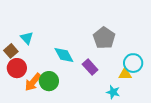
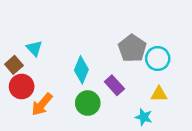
cyan diamond: (64, 55) -> (81, 70), turned 50
cyan circle: (133, 63) -> (158, 59), moved
green circle: (49, 81) -> (88, 103), moved

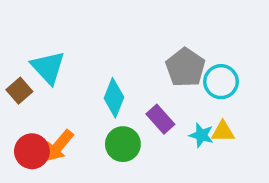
cyan triangle: (34, 48) -> (48, 67), size x1.5
red circle: (22, 86) -> (32, 151), moved
cyan star: (144, 117) -> (201, 135), moved

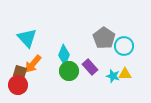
brown square: (19, 91) -> (20, 72), moved, turned -32
green circle: (123, 144) -> (69, 71), moved
orange arrow: (59, 146) -> (33, 64), moved

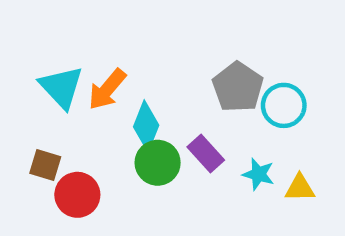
orange arrow: (33, 64) -> (107, 89), moved
yellow triangle: (125, 74) -> (300, 188), moved
red circle: (18, 85) -> (77, 195), moved

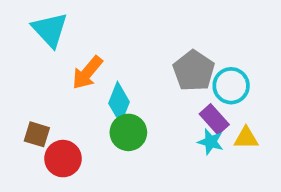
cyan triangle: (61, 87) -> (50, 30), moved
purple rectangle: (206, 154) -> (214, 119), moved
yellow triangle: (300, 188) -> (246, 138), moved

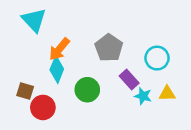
gray pentagon: (194, 71) -> (109, 48), moved
cyan diamond: (119, 103) -> (57, 69), moved
purple rectangle: (214, 119) -> (129, 80), moved

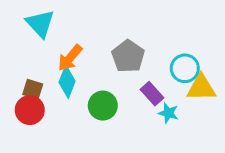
brown square: (25, 91) -> (33, 89), moved
yellow triangle: (167, 94) -> (201, 88), moved, size x1.5
red circle: (43, 107) -> (30, 110), moved

